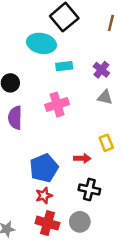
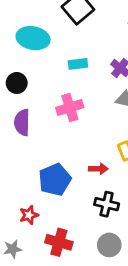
cyan ellipse: (41, 43) -> (33, 38), moved
red star: (44, 196) -> (29, 215), moved
gray circle: (80, 222) -> (109, 245), moved

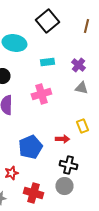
gray circle: (109, 245) -> (64, 186), moved

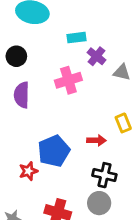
purple cross: (78, 65) -> (96, 56), moved
red star: (11, 173) -> (28, 171), moved

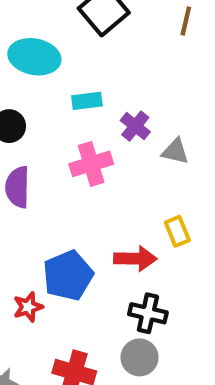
cyan rectangle: (76, 38) -> (87, 101), moved
red arrow: (96, 140) -> (135, 259), size x1.4

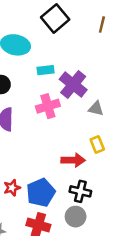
purple cross: (135, 126) -> (73, 85), size x1.6
gray triangle: (175, 151) -> (96, 109), moved
blue pentagon: (68, 275) -> (41, 193), moved

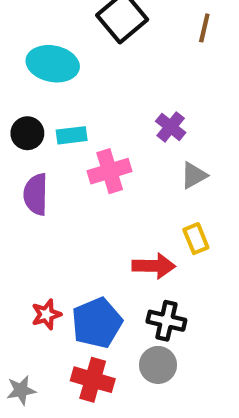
cyan rectangle: (46, 70) -> (72, 135), moved
purple cross: (73, 85) -> (171, 127), moved, size x0.6
gray triangle: (96, 109) -> (194, 175), turned -42

